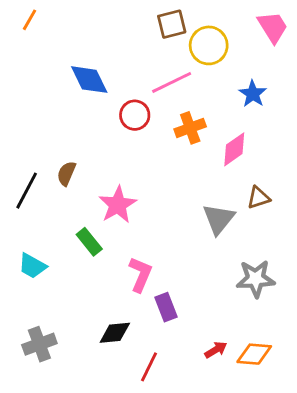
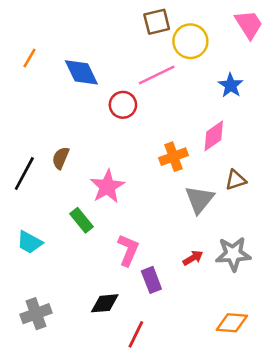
orange line: (29, 20) -> (30, 58), moved
orange cross: (190, 128) -> (174, 157), moved
red arrow: (216, 350) -> (193, 258), moved

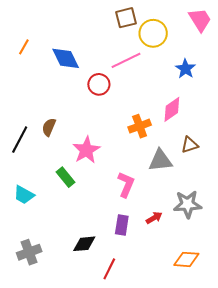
gray triangle: (199, 199) -> (160, 160), turned 45
pink L-shape: (128, 250) -> (126, 184), moved
red arrow: (193, 258) -> (154, 218), moved
purple rectangle: (151, 280) -> (122, 225), turned 30

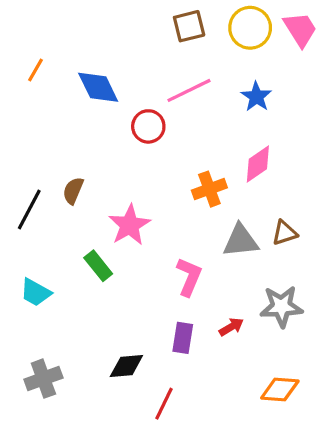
yellow circle: (153, 33) -> (250, 28), moved
blue star: (185, 69) -> (256, 97), moved
brown triangle: (190, 145) -> (285, 233), moved

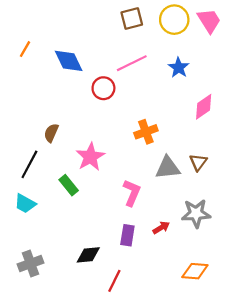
pink diamond: (258, 164) -> (204, 107), moved
black line: (29, 209) -> (29, 164), moved
brown triangle: (285, 233) -> (198, 162), turned -36

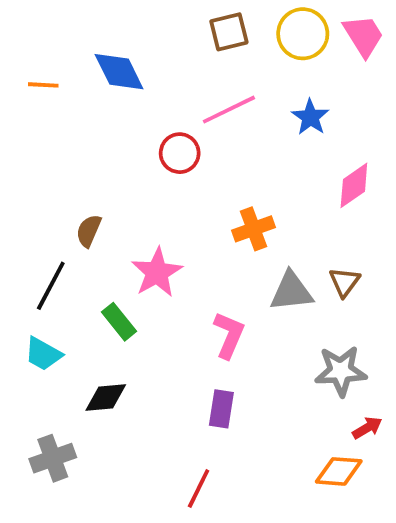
orange line: (25, 49) -> (43, 85), turned 63
blue diamond: (69, 61) -> (119, 72), moved
red arrow: (161, 228) -> (367, 428), moved
black diamond: (88, 255) -> (106, 398), moved

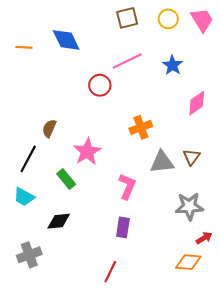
yellow circle: (303, 34) -> (168, 19), size x0.7

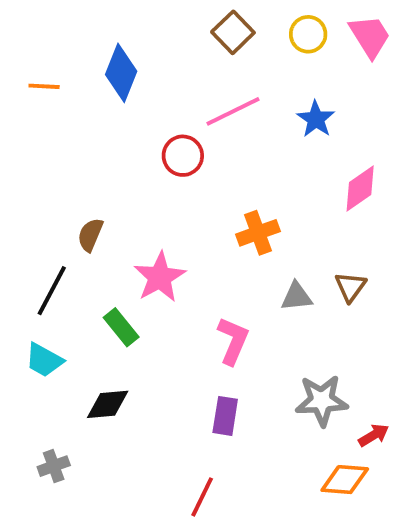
brown square: (127, 18) -> (233, 32), turned -30
blue diamond: (66, 40) -> (121, 73), turned 48
gray triangle: (162, 162) -> (297, 296), size x0.7
gray star: (189, 206) -> (322, 401), moved
gray cross: (29, 255) -> (54, 466), size x0.7

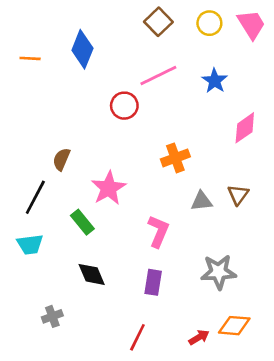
cyan trapezoid: (44, 360) -> (30, 244), turned -36
black diamond: (108, 404) -> (92, 274), moved, turned 72
red arrow: (374, 435) -> (199, 337), moved
gray cross: (54, 466) -> (52, 316), moved

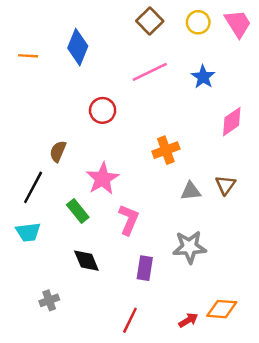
red circle: (124, 106) -> (103, 110), moved
pink L-shape: (158, 231) -> (129, 220), moved
gray star: (219, 272) -> (189, 247), moved

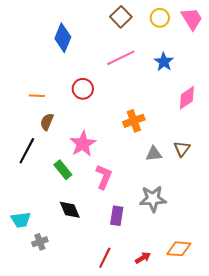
orange line: (28, 56) -> (37, 96), moved
cyan trapezoid: (28, 232) -> (21, 220), moved
red arrow: (188, 320) -> (143, 258), moved

